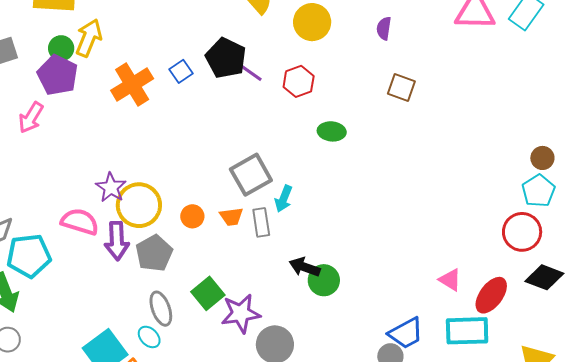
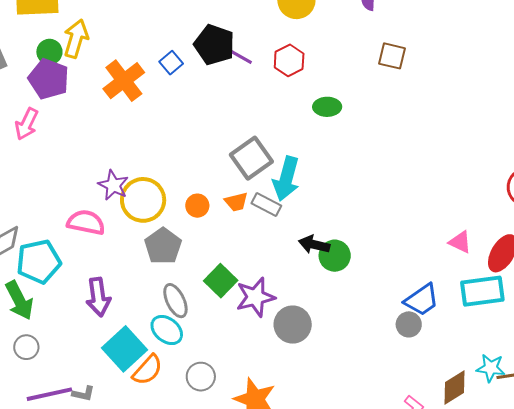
cyan arrow: (284, 199) -> (286, 179), size x1.6
gray rectangle: (261, 222) -> (266, 205), turned -48
purple arrow: (117, 241) -> (98, 297), moved
cyan ellipse: (149, 337) -> (167, 330), size x1.4

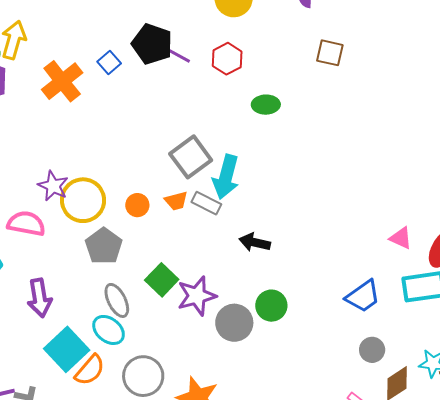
green circle: (335, 256) -> (271, 306), moved
gray circle: (409, 324) -> (372, 350), moved
gray circle: (201, 377) -> (143, 376), size x1.4

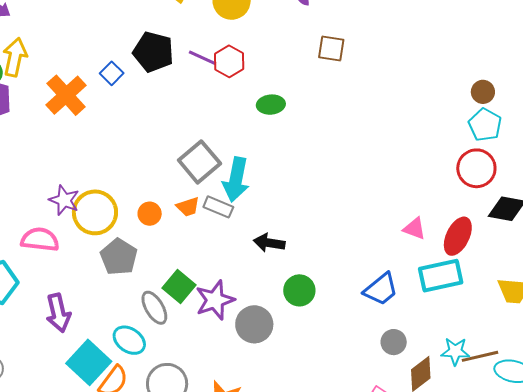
purple line: (177, 55) -> (202, 58), moved
gray ellipse: (117, 300) -> (154, 308), moved
green circle: (271, 306) -> (299, 290), moved

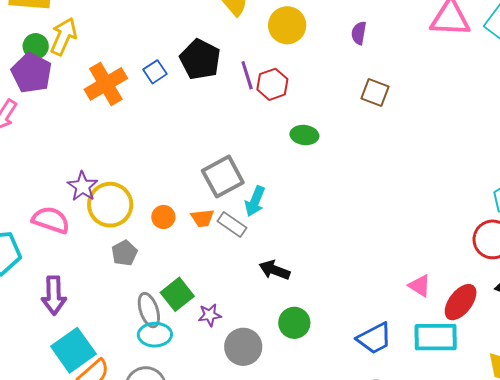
purple line: (202, 58) -> (247, 75), turned 36
cyan arrow: (236, 180) -> (255, 201), size x0.7
gray pentagon: (119, 257) -> (124, 253), size x0.7
purple star: (215, 300) -> (210, 315), size x0.6
cyan ellipse: (129, 340) -> (155, 335), moved, turned -48

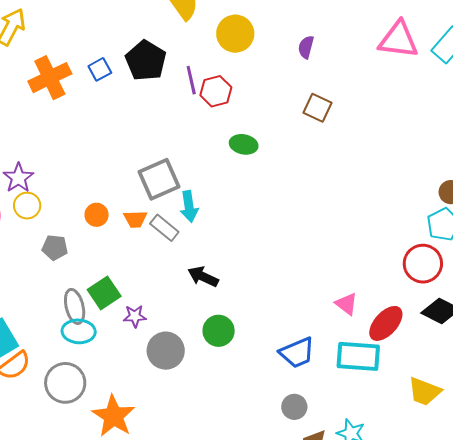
cyan arrow: (255, 201) -> (189, 206), turned -36
yellow circle: (110, 205) -> (27, 206), moved, size x0.6
gray pentagon: (124, 253) -> (55, 248), turned 30

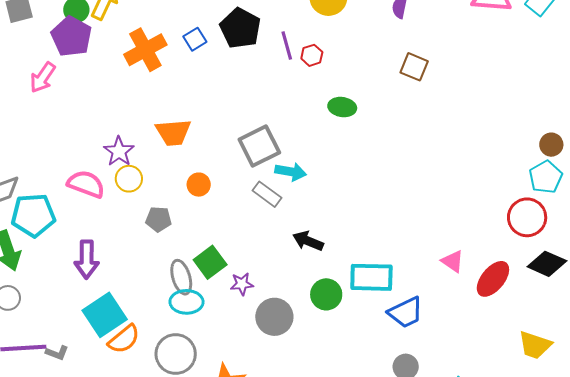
red hexagon: (216, 91) -> (312, 55), size x0.7
cyan arrow: (189, 206) -> (291, 172), turned -68
orange trapezoid: (135, 219) -> (173, 132), moved, size x1.5
cyan rectangle: (358, 356) -> (371, 277), moved

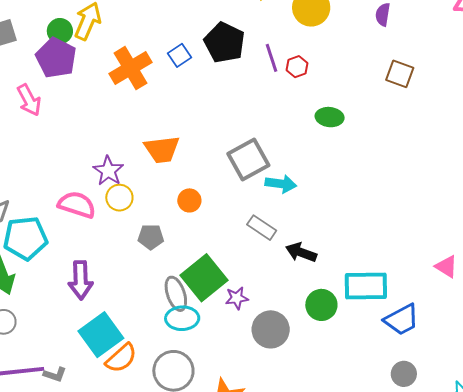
pink arrow: (43, 77) -> (29, 100), turned -60
gray rectangle: (267, 194) -> (262, 228), moved
green square: (210, 262) -> (204, 278), size x1.4

